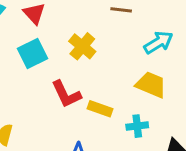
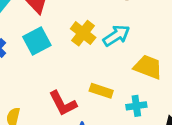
cyan arrow: (158, 42) -> (116, 36), moved
red L-shape: (66, 94) -> (63, 103), moved

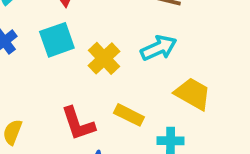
yellow cross: (83, 33) -> (104, 58), moved

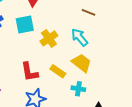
cyan arrow: (159, 48) -> (79, 37), turned -114
yellow trapezoid: (193, 94) -> (81, 63), moved

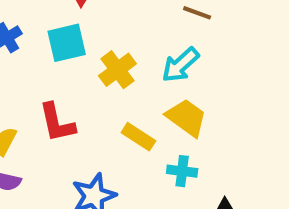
cyan arrow: (79, 37) -> (180, 65), turned -90
red L-shape: (29, 72) -> (57, 123), moved

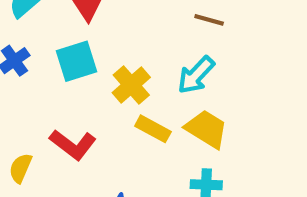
red L-shape: (57, 123) -> (73, 145), turned -36
yellow rectangle: (138, 137) -> (153, 129), moved

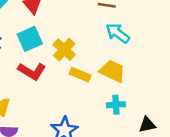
cyan arrow: (196, 75) -> (118, 33), moved, turned 90
red L-shape: (73, 145) -> (32, 71), moved

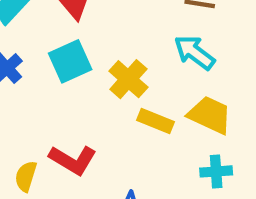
cyan arrow: (118, 33) -> (194, 52), moved
red L-shape: (32, 71) -> (73, 160), moved

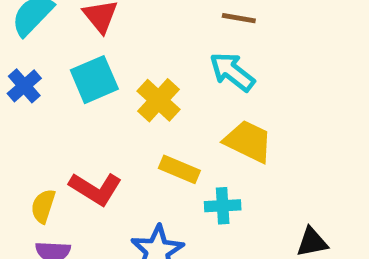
yellow rectangle: (156, 121) -> (179, 169), moved
cyan cross: (216, 171) -> (223, 206), moved

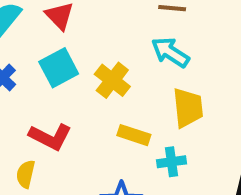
yellow trapezoid: (248, 141) -> (188, 108), turned 63
red L-shape: (96, 189) -> (50, 137), moved

